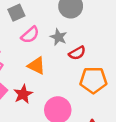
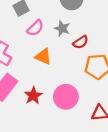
red star: (23, 94) -> (33, 96), moved

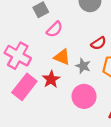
gray star: (62, 28) -> (83, 66), moved
red star: (33, 96) -> (51, 79), moved

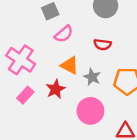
red semicircle: (99, 43) -> (103, 44), moved, turned 35
pink rectangle: (24, 87) -> (25, 95), size x0.6

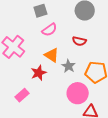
pink rectangle: (25, 95) -> (22, 95), moved
pink circle: (90, 111) -> (78, 93), moved

